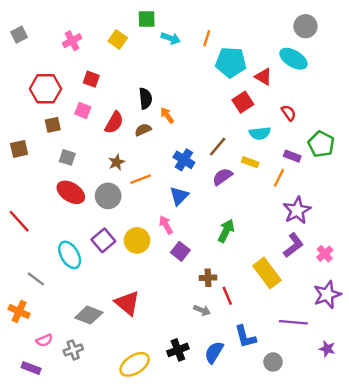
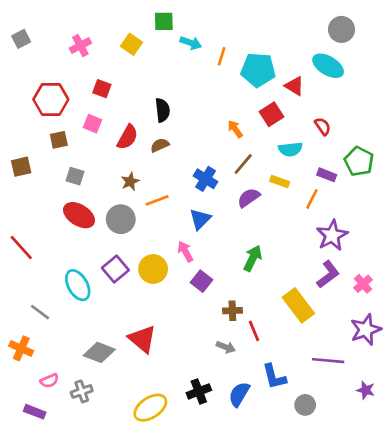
orange line: (207, 38) -> (222, 56), moved
orange arrow: (167, 115) -> (235, 129), moved

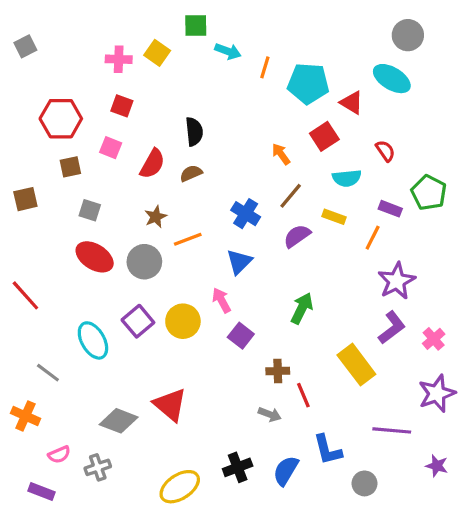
pink cross: (80, 46) -> (119, 59), moved, turned 30

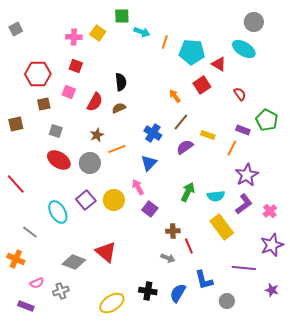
cyan semicircle: (347, 178) -> (216, 196), moved
black cross: (238, 467) -> (148, 291), turned 30

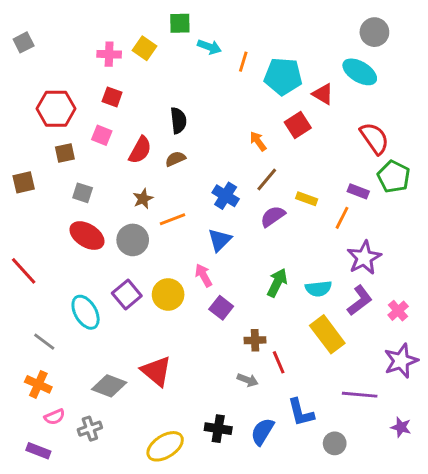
red semicircle: (240, 94) -> (374, 138), moved, size x1.6
orange cross: (16, 259) -> (38, 384), moved

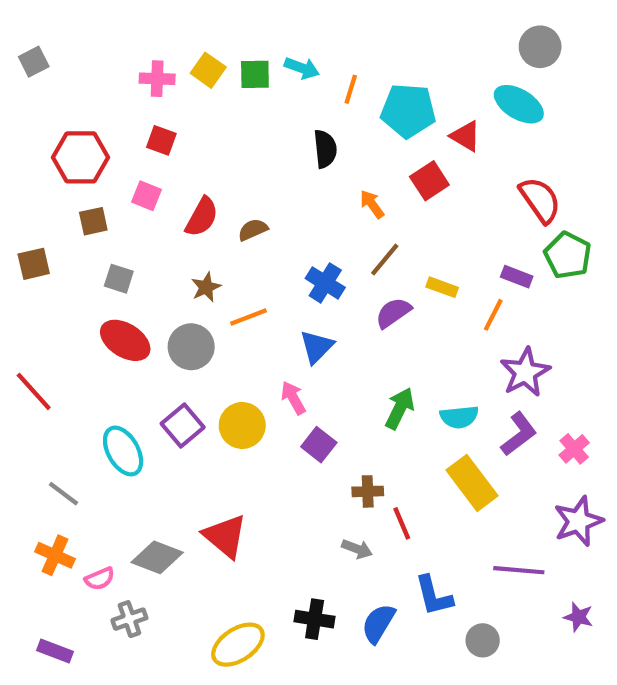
green square: (180, 23) -> (255, 74), moved
black semicircle: (178, 121) -> (325, 149), moved
pink semicircle: (55, 417) -> (100, 579), moved

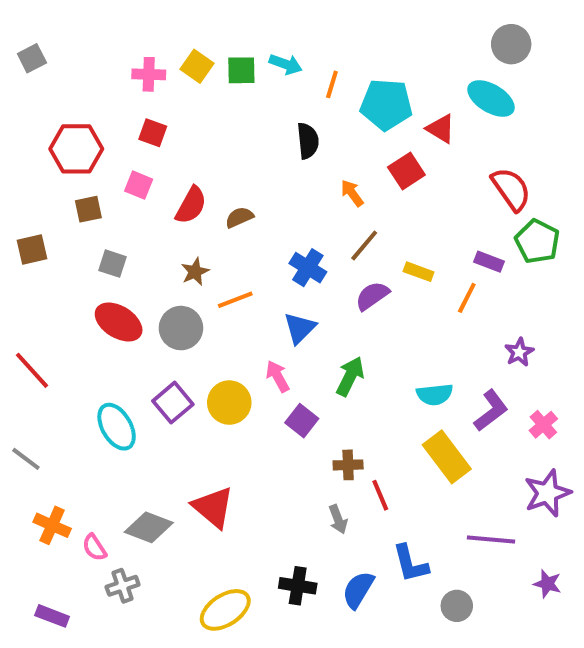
purple star: (525, 372) -> (519, 352), moved, size x0.6
green arrow: (400, 408) -> (350, 376), moved
gray line: (63, 494) -> (26, 459), moved
gray arrow: (357, 549) -> (338, 519), turned 48
pink semicircle: (100, 579) -> (94, 547), turned 80

